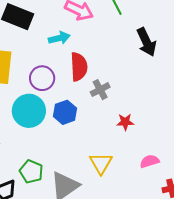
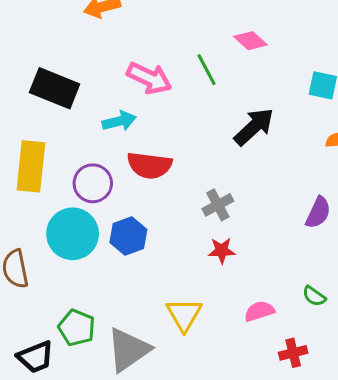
black arrow: (146, 42) -> (254, 127), turned -108
red semicircle: (79, 67) -> (150, 165), turned 100
gray cross: (100, 90) -> (218, 205), moved

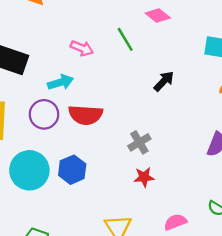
pink arrow: (149, 78) -> (82, 48), size x0.7
black arrow: (254, 127) -> (164, 81), size x0.7
purple circle: (93, 183) -> (44, 114), moved

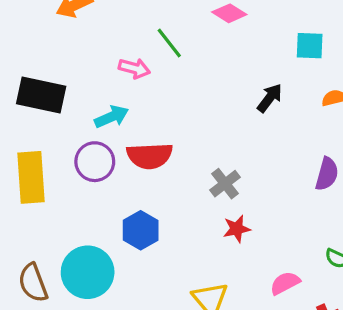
green line: (125, 39) -> (169, 43), moved
black arrow: (164, 81) -> (270, 98), moved
cyan circle: (29, 170) -> (88, 272), moved

